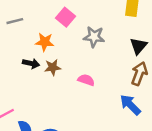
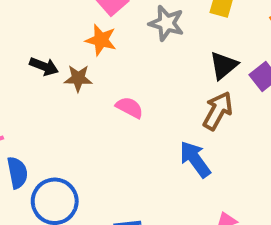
gray star: (94, 37) -> (166, 23), moved
orange star: (45, 42) -> (101, 40), moved

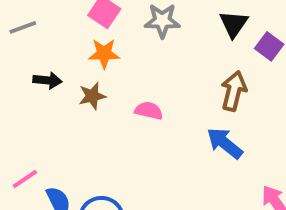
black triangle: (224, 65) -> (234, 24), moved
black arrow: (44, 66) -> (47, 80), moved

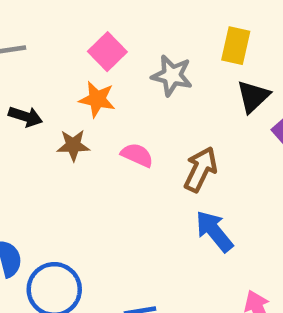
brown arrow: (234, 91) -> (201, 169), moved
pink semicircle: (149, 111) -> (137, 155), moved

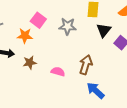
orange star: (97, 99) -> (25, 36), moved
pink semicircle: (137, 155) -> (58, 72), moved

